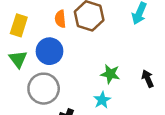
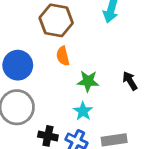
orange semicircle: (60, 19) -> (63, 56), moved

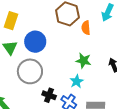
orange semicircle: (63, 56) -> (86, 28), moved

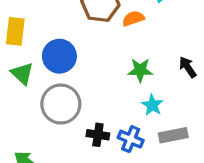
orange semicircle: (86, 28) -> (133, 18), turned 88
cyan star: (77, 81) -> (152, 105), moved

